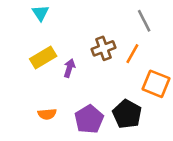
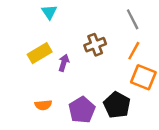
cyan triangle: (40, 13) -> (49, 12), moved
orange line: (132, 54) -> (134, 51), moved

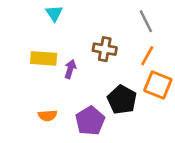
brown cross: (95, 45) -> (105, 49), turned 30
yellow rectangle: (40, 53) -> (44, 58), turned 35
black pentagon: (117, 105) -> (122, 100), moved

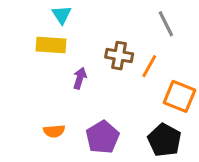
orange line: (147, 56) -> (149, 66), moved
yellow rectangle: (44, 58) -> (51, 45), moved
black pentagon: (122, 100) -> (164, 140), moved

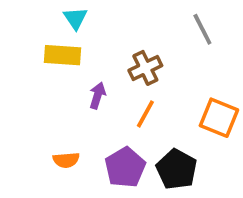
brown cross: (119, 56) -> (145, 68), turned -36
orange line: (149, 66) -> (145, 114), moved
black pentagon: (164, 140) -> (177, 169), moved

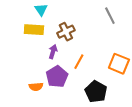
brown cross: (145, 68) -> (66, 32), moved
purple pentagon: (125, 167) -> (57, 77), moved

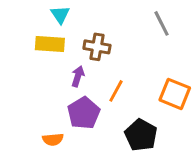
brown cross: (66, 32) -> (97, 47), turned 36
orange semicircle: (36, 87) -> (53, 139), moved

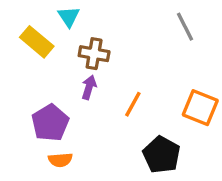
yellow rectangle: (50, 44) -> (37, 42), moved, turned 36
brown cross: (97, 47) -> (94, 54), moved
purple pentagon: (84, 113) -> (50, 123), moved

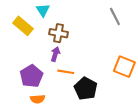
orange line: (133, 104) -> (66, 72), moved, turned 70
black pentagon: (161, 155) -> (86, 89), moved

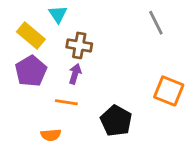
orange line: (66, 72) -> (66, 102), moved
purple pentagon: (31, 76) -> (31, 71), moved

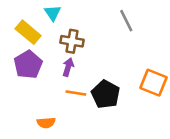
gray line: (156, 23) -> (126, 21), moved
orange line: (66, 102) -> (76, 93), moved
black pentagon: (116, 121) -> (106, 94), moved

